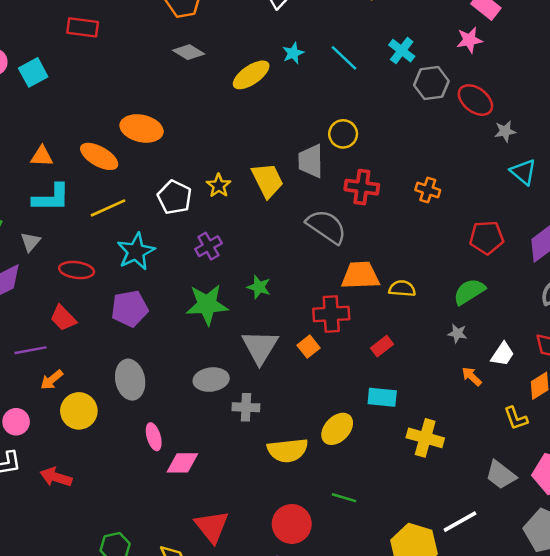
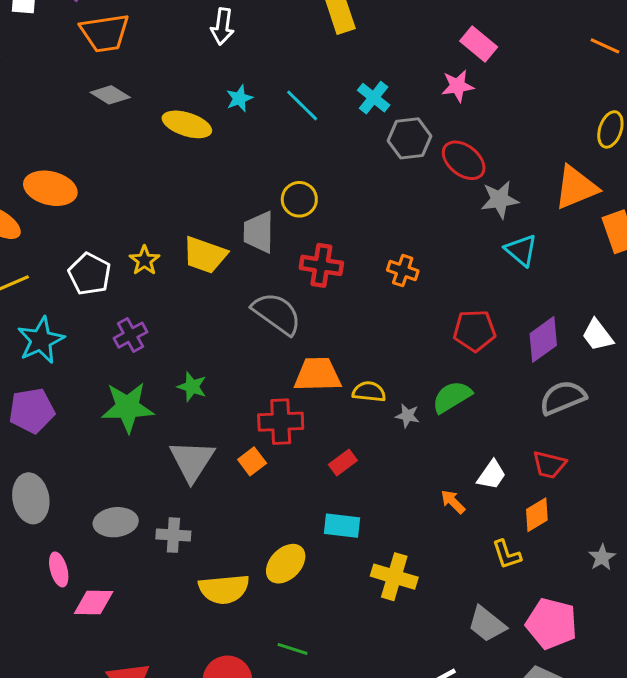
yellow ellipse: (251, 75) -> (187, 124), turned 51
gray star: (505, 131) -> (500, 200), size x1.4
yellow trapezoid: (267, 180) -> (205, 255), turned 135
gray star: (457, 333) -> (407, 416), moved
gray ellipse: (211, 380) -> (116, 522), moved

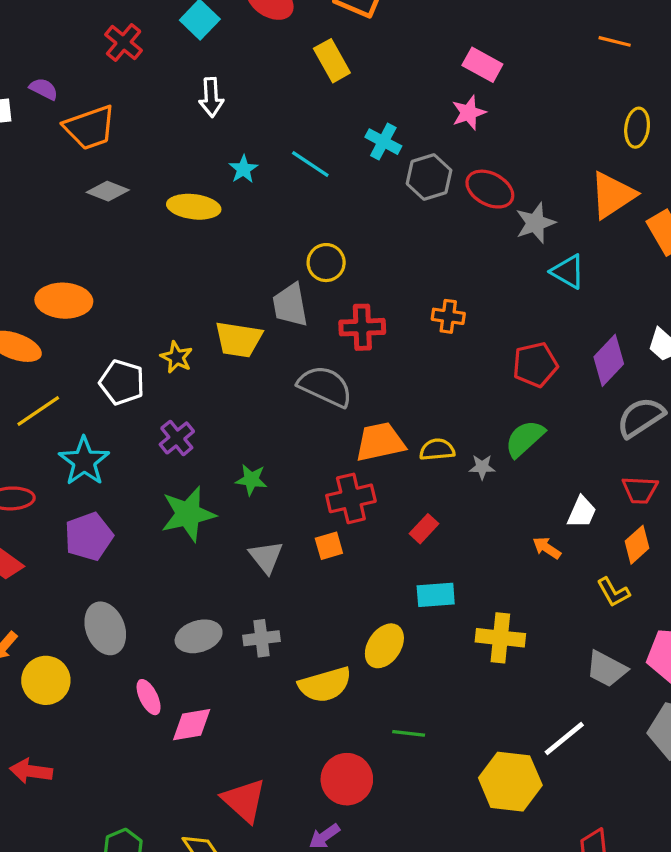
gray triangle: (192, 461) -> (266, 557), size x0.7
orange square: (252, 461) -> (329, 546), turned 32

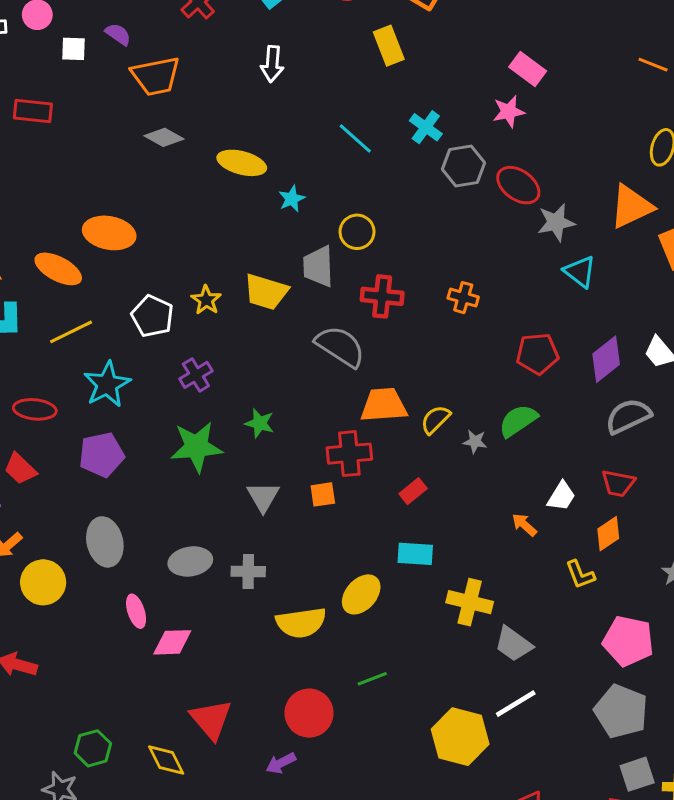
cyan star: (243, 169) -> (292, 199), moved
yellow semicircle: (437, 450) -> (435, 420), turned -48
gray trapezoid: (607, 669) -> (513, 644), moved
green line: (409, 733) -> (372, 679), turned -36

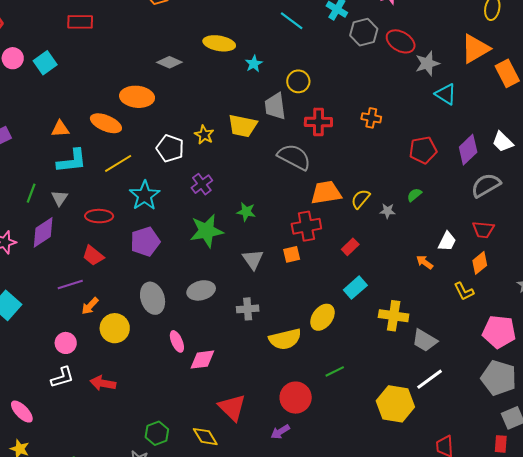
gray diamond: (164, 137) -> (169, 62), moved
green semicircle: (518, 421) -> (414, 195), size x0.6
cyan rectangle: (415, 554) -> (355, 288), turned -40
gray ellipse: (190, 561) -> (201, 290), moved

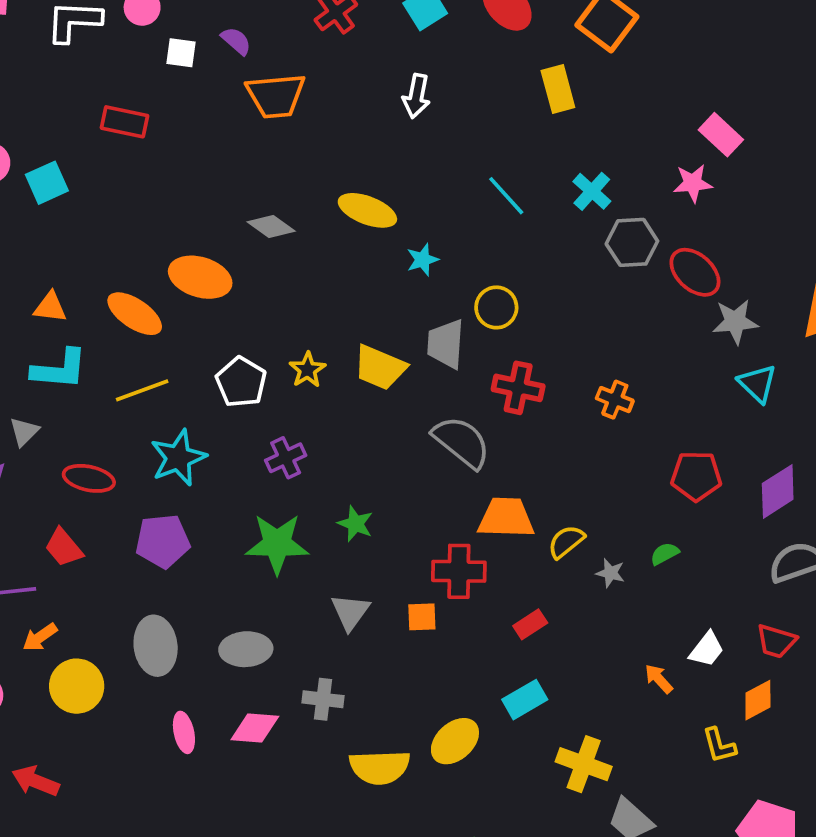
pink diamond: (202, 360) -> (255, 728), moved

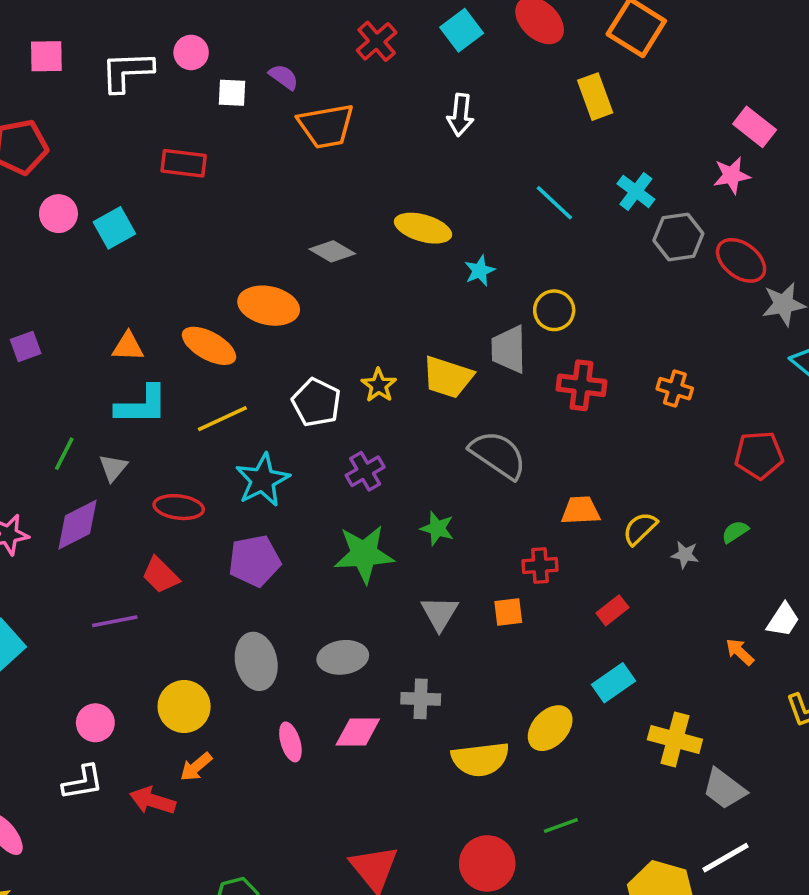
gray semicircle: (462, 442) -> (498, 455), moved
orange trapezoid: (506, 518) -> (581, 510), size x0.7
red cross: (459, 571) -> (540, 565), size x0.7
orange arrow: (40, 637) -> (196, 767), moved

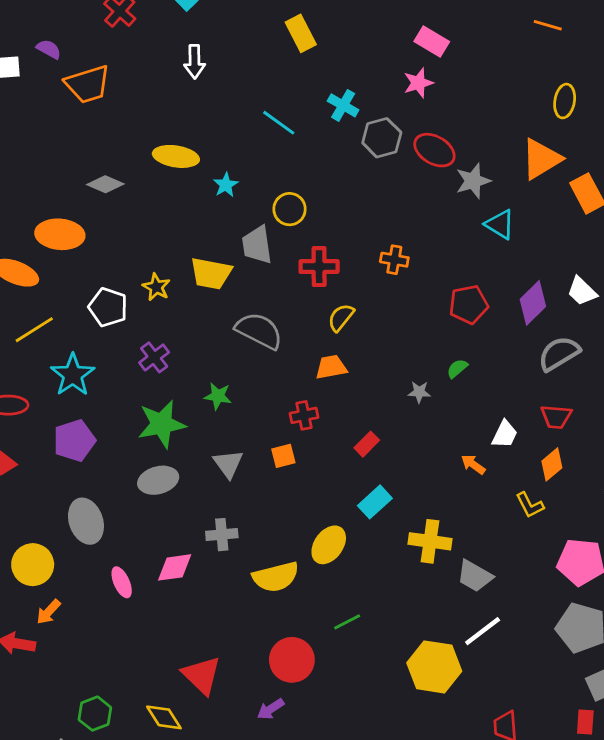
yellow semicircle: (640, 528) -> (341, 318), moved
gray ellipse: (343, 657) -> (158, 480), moved

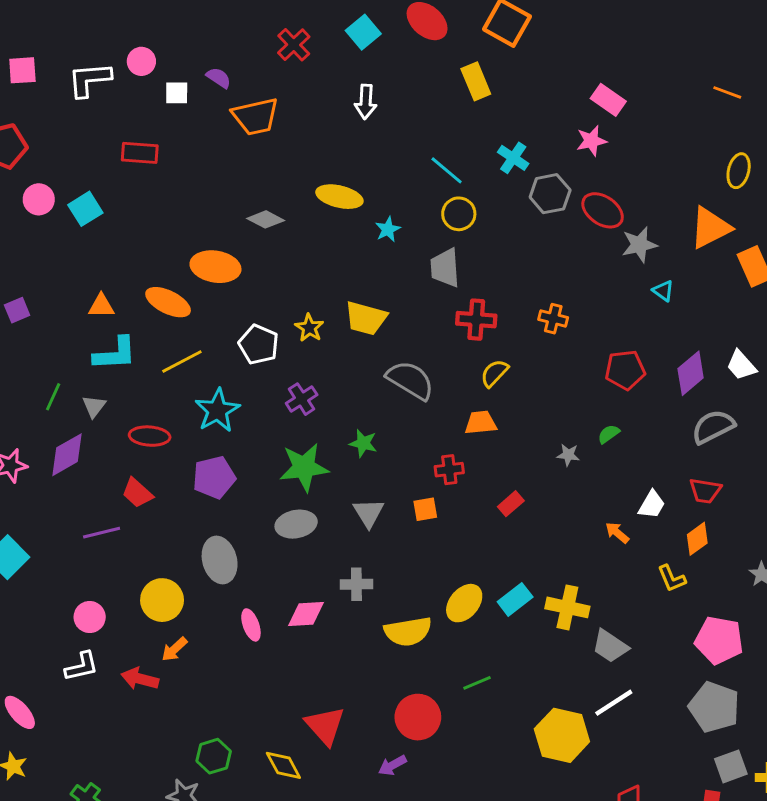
yellow circle: (290, 209) -> (459, 214), moved
cyan triangle: (500, 224) -> (663, 291), size x0.7
gray trapezoid: (257, 245) -> (445, 268), moved
cyan rectangle: (375, 502) -> (515, 599), moved

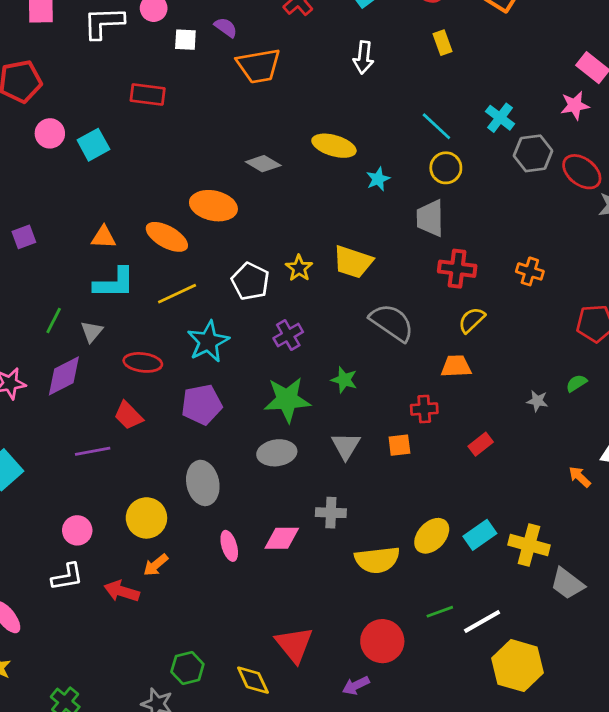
yellow rectangle: (476, 81) -> (442, 43), moved, size x0.7
white line: (614, 703) -> (482, 622), moved

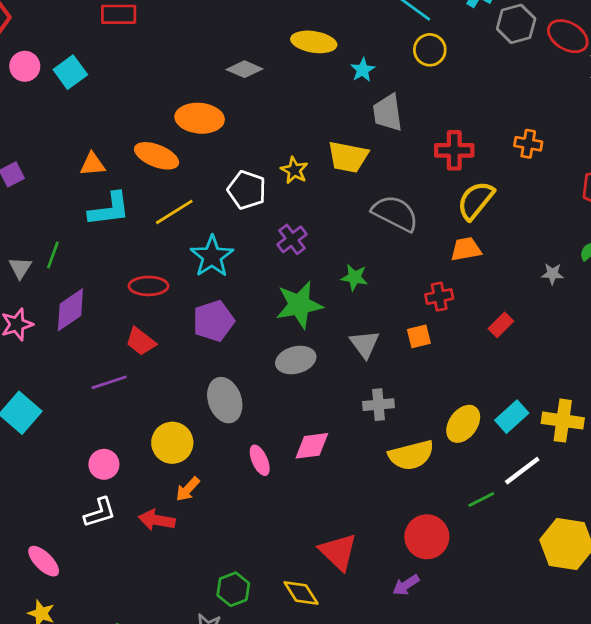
gray trapezoid: (430, 218) -> (388, 113), moved
yellow semicircle: (472, 320) -> (476, 200), size x1.4
gray triangle: (92, 332) -> (20, 268), moved
gray cross: (331, 513) -> (378, 405), moved
white line: (482, 622) -> (522, 471), moved

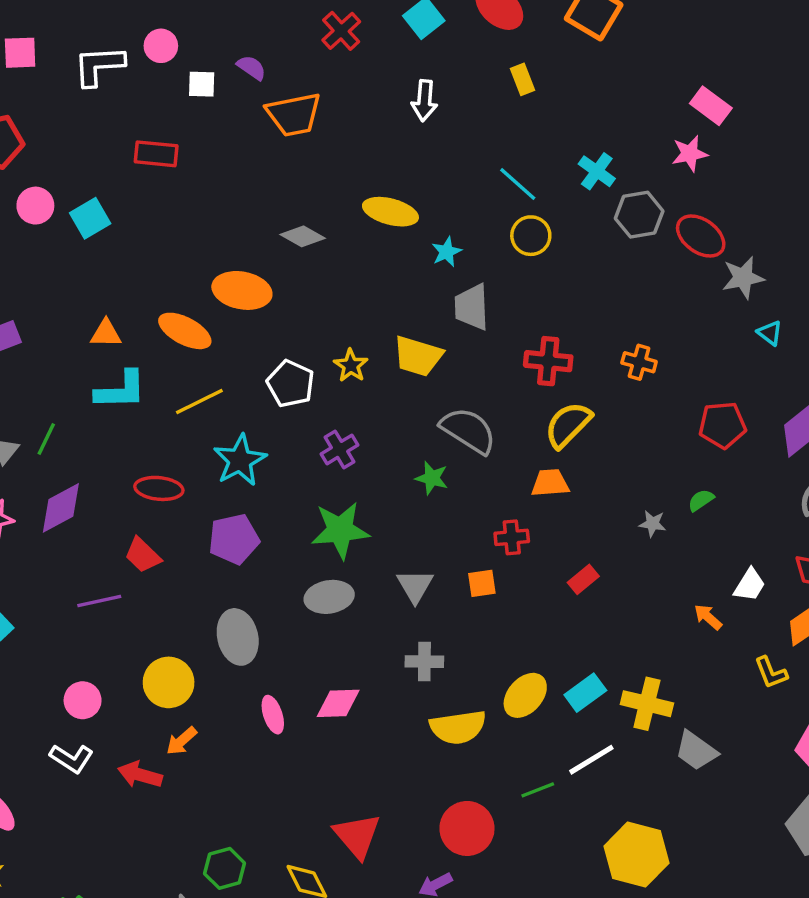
green star: (354, 277) -> (432, 478), moved
white L-shape: (100, 513) -> (72, 758), turned 44

